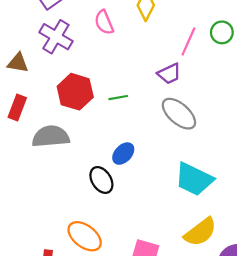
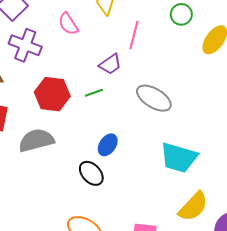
pink line: (188, 42) -> (134, 35), moved
purple trapezoid: (169, 74) -> (110, 64), moved

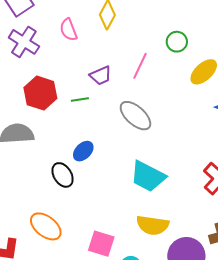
pink line: (134, 35) -> (140, 66), moved
yellow semicircle: (193, 207) -> (153, 225), turned 44

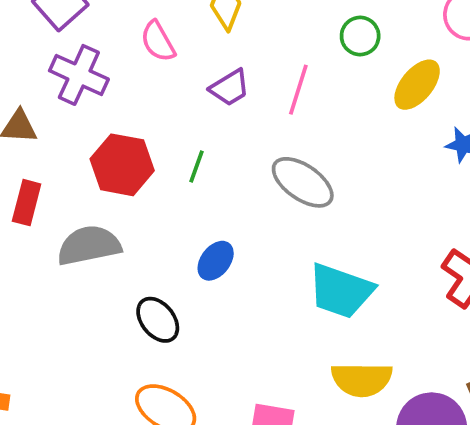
purple trapezoid: (101, 76) -> (230, 88), moved
green line: (80, 99) -> (196, 167), turned -54
black ellipse: (63, 175) -> (158, 320), moved

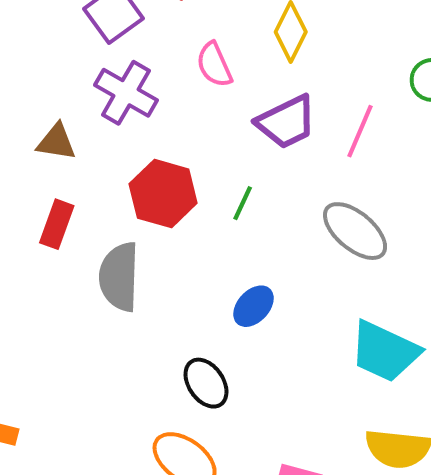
purple trapezoid: (230, 88) -> (286, 122), size x1.4
gray semicircle: (89, 245) -> (119, 277), turned -82
black ellipse: (158, 320) -> (206, 383), moved

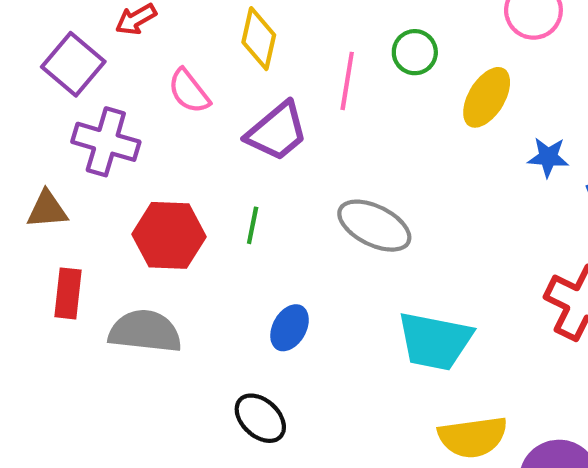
pink line: (360, 131) -> (347, 81), moved
gray semicircle: (119, 277) -> (145, 331), turned 108

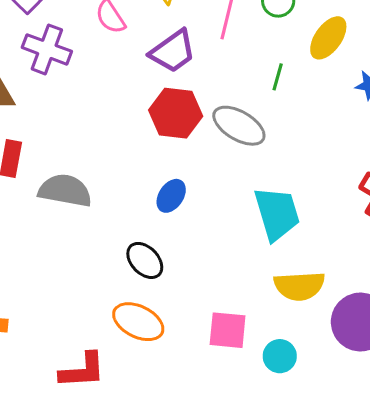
green line: (253, 225) -> (278, 77), moved
red hexagon: (169, 235) -> (176, 113), moved
cyan trapezoid: (435, 341) -> (277, 214), turned -122

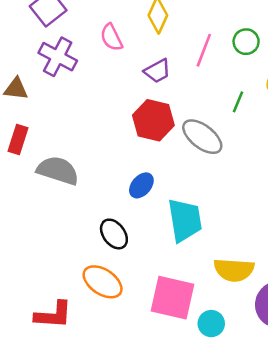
purple trapezoid: (173, 51) -> (157, 71), size x0.7
cyan trapezoid: (277, 214) -> (185, 220), moved
pink square: (228, 330) -> (173, 298), size x1.4

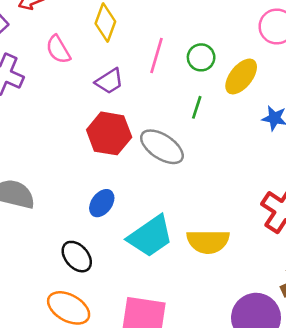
green circle: (246, 42) -> (201, 57), moved
cyan trapezoid: (185, 220) -> (150, 236), turned 69
yellow semicircle: (234, 270) -> (208, 241), moved

